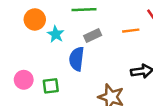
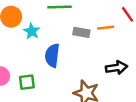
gray rectangle: (93, 35) -> (81, 32), moved, turned 35

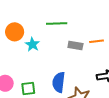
blue semicircle: (52, 55) -> (59, 82), moved

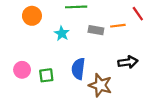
cyan star: (32, 44) -> (62, 33), moved

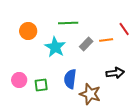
gray rectangle: (96, 30) -> (86, 44), turned -56
cyan star: (62, 33) -> (55, 47), size x1.5

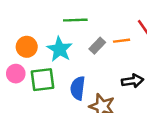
orange circle: (28, 31) -> (27, 47), moved
pink circle: (19, 80) -> (16, 74), moved
green square: (41, 85) -> (42, 80), moved, size x1.5

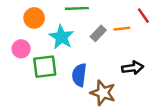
orange circle: (27, 47) -> (34, 18), moved
pink circle: (16, 74) -> (21, 49), moved

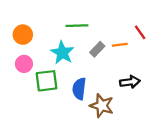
orange circle: (34, 18) -> (23, 35), moved

